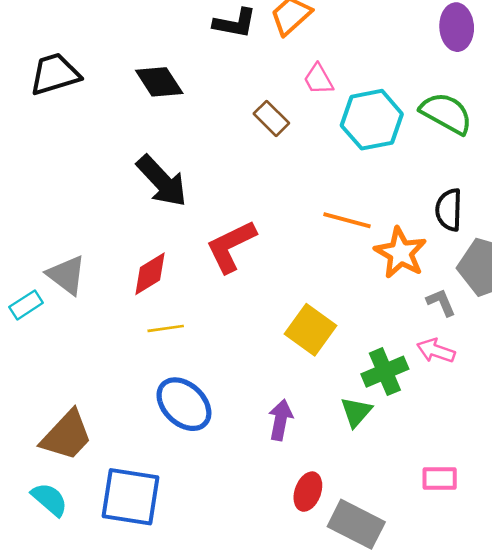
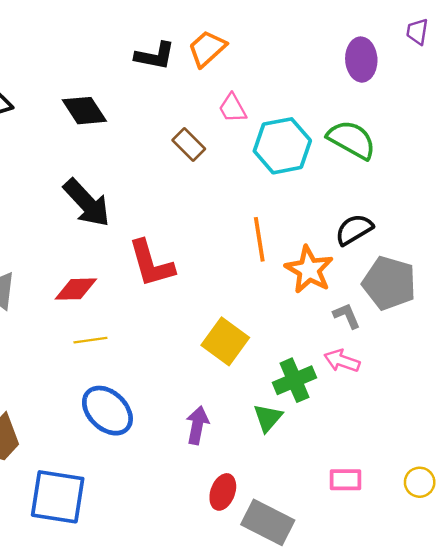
black semicircle: (449, 210) -> (354, 230), turned 57
orange line: (347, 220) -> (259, 239), turned 66
red L-shape: (231, 246) -> (151, 264), turned -80
red diamond: (150, 274) -> (76, 289), turned 30

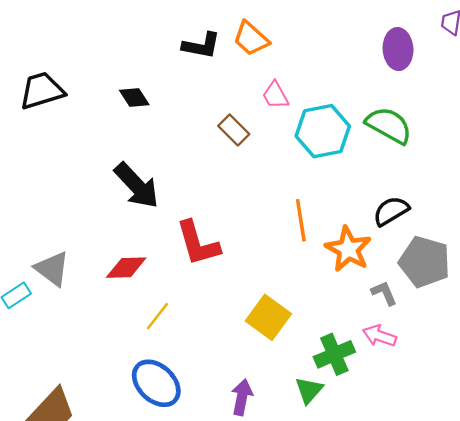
orange trapezoid: (207, 49) -> (251, 39), turned -96
black diamond: (84, 111) -> (134, 98), size x0.7
yellow line: (90, 340) -> (157, 316), moved, turned -44

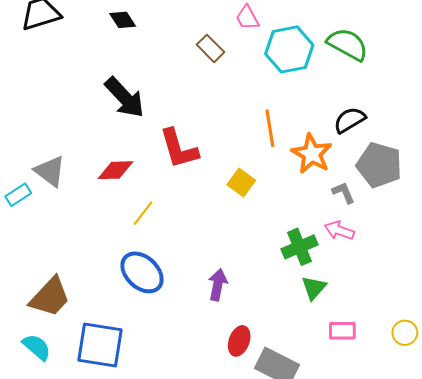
yellow square: (268, 317) -> (241, 182), moved, size x0.7
green triangle: (309, 390) -> (314, 288), moved

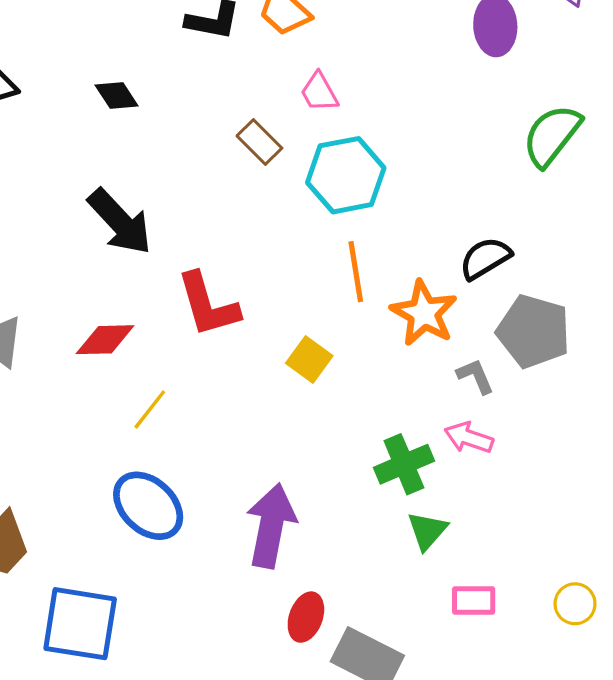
green semicircle: (348, 44) -> (552, 135), moved, turned -81
cyan hexagon: (289, 49) -> (346, 175), moved
purple arrow: (218, 285) -> (271, 526), size x1.6

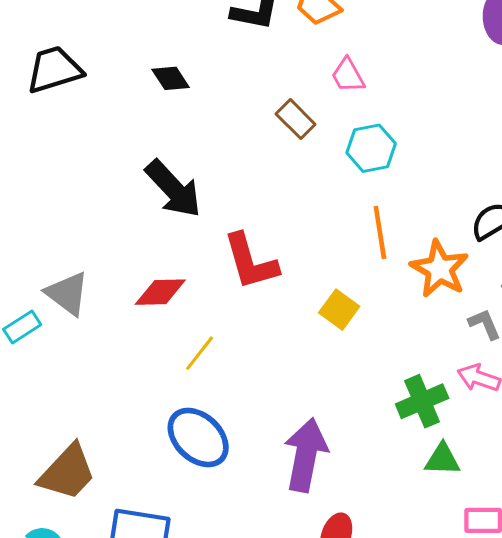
cyan hexagon: (346, 175) -> (371, 148), size x0.7
green triangle: (427, 531) -> (442, 459), turned 51

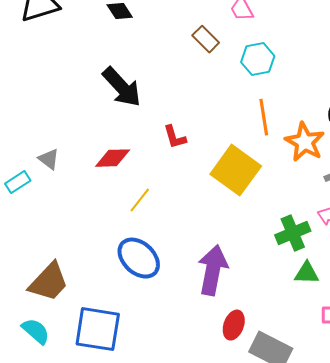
red L-shape: (250, 262) -> (175, 137), size x0.6
gray triangle: (67, 294) -> (49, 159), size x0.7
yellow square: (339, 310) -> (236, 170), size x1.8

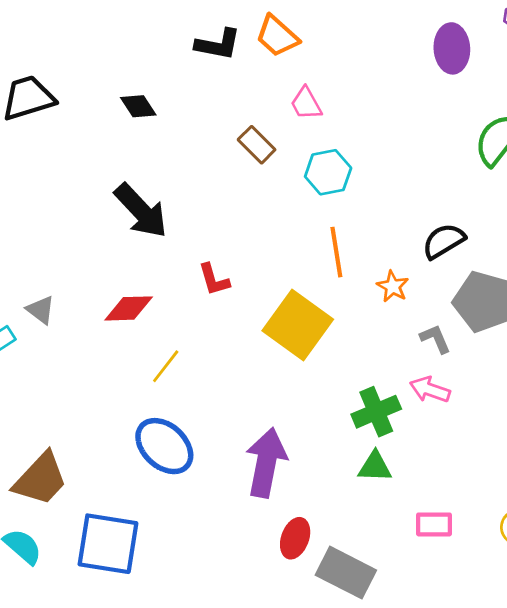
orange star: (305, 142) -> (393, 286), size x0.6
green triangle: (307, 273) -> (375, 467), moved

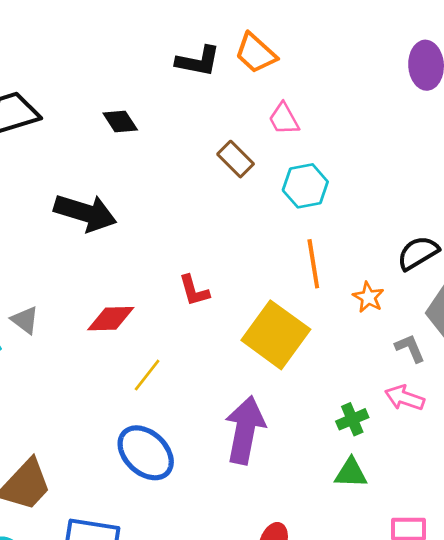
black arrow: (141, 211) -> (85, 213), moved, turned -30
green cross: (376, 412) -> (352, 419), size x0.7
purple arrow: (266, 463) -> (245, 430), moved

